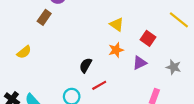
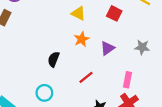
red square: (148, 38) -> (114, 13), moved
red line: (99, 85) -> (86, 77), moved

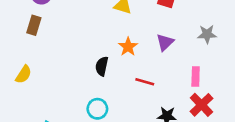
orange star: (82, 39) -> (128, 47), moved
red line: (86, 77) -> (145, 82), turned 64

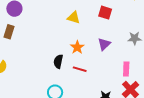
red line: (145, 82) -> (80, 69), moved

